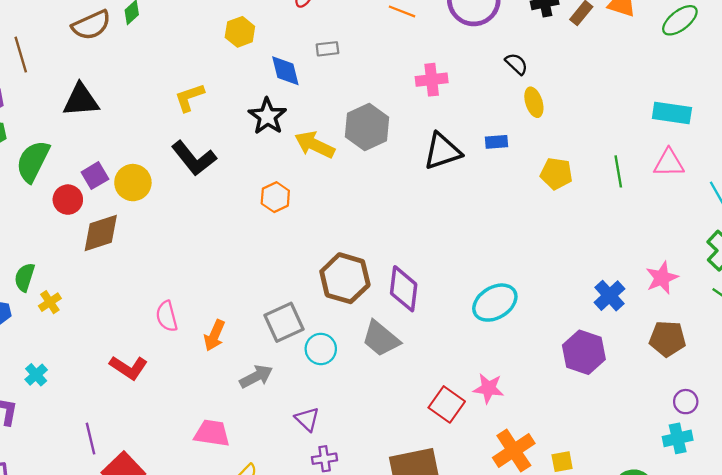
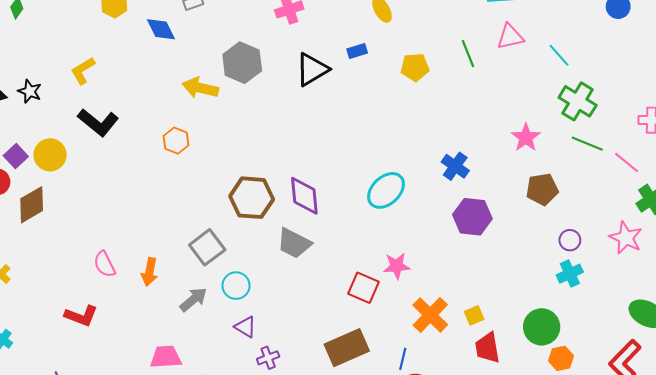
black star: (267, 116) -> (30, 91), moved, size x0.7
blue cross: (609, 296) -> (455, 166), moved
cyan circle: (321, 349) -> (236, 286), moved

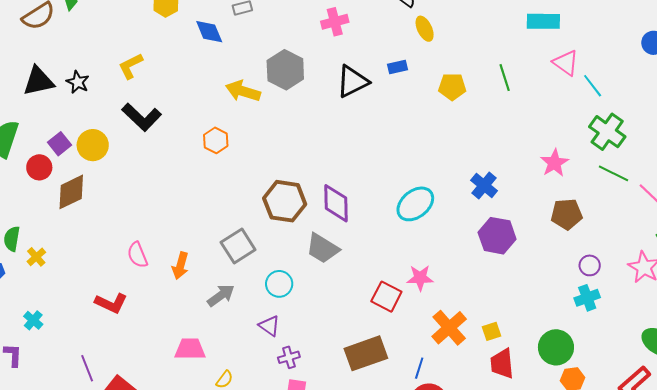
pink triangle: (510, 37) -> (566, 63), moved, turned 44
cyan circle: (236, 286) -> (279, 284), moved

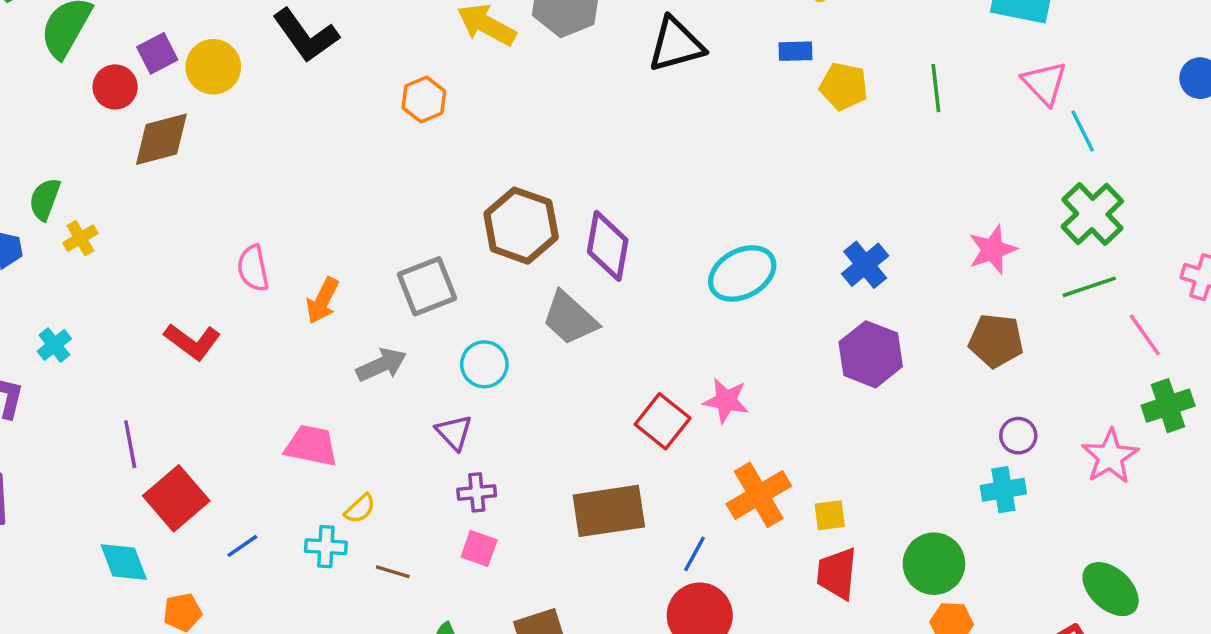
blue rectangle: (397, 67) -> (795, 51), moved
green line: (614, 173) -> (1089, 287), turned -56

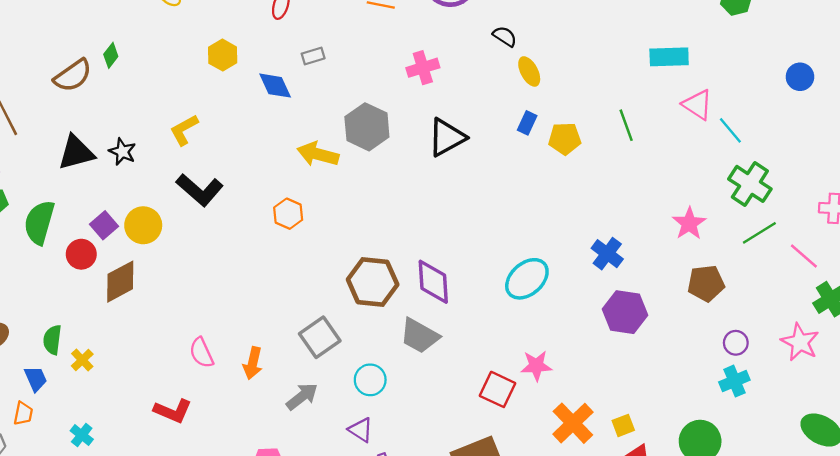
blue rectangle: (795, 51) -> (527, 123), turned -50

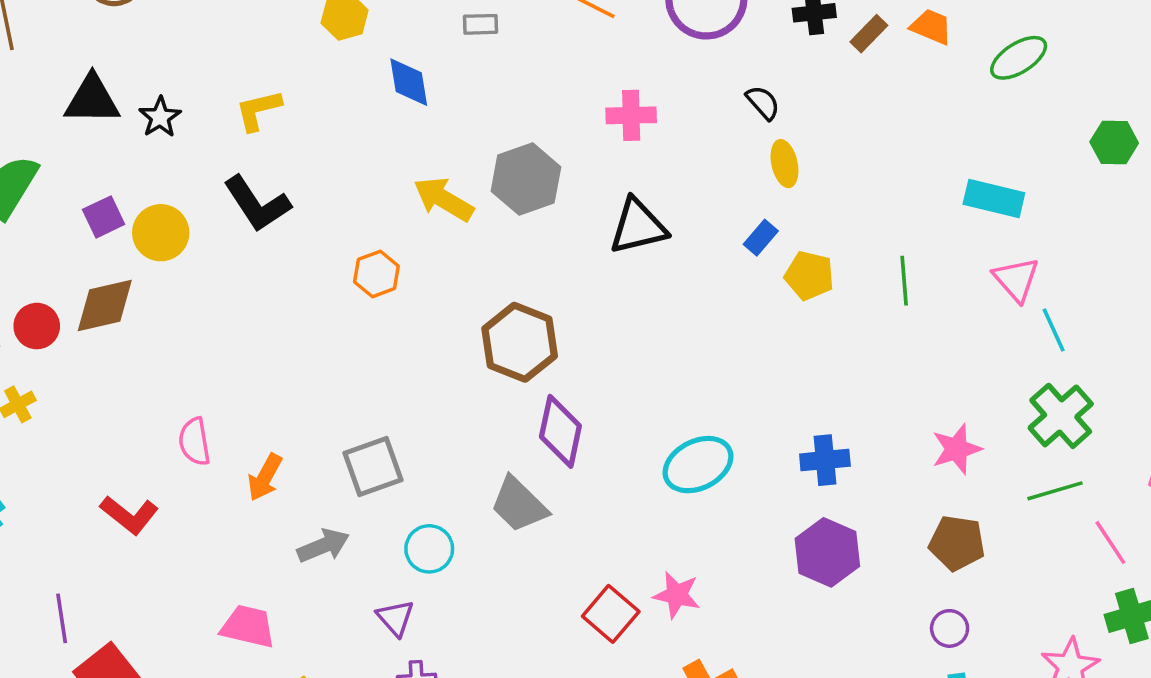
gray rectangle: (313, 56) -> (481, 24), moved
red circle: (81, 254) -> (37, 326), moved
blue cross: (607, 254) -> (825, 460), turned 32
brown hexagon: (373, 282) -> (520, 342), moved
purple circle: (736, 343) -> (950, 628), moved

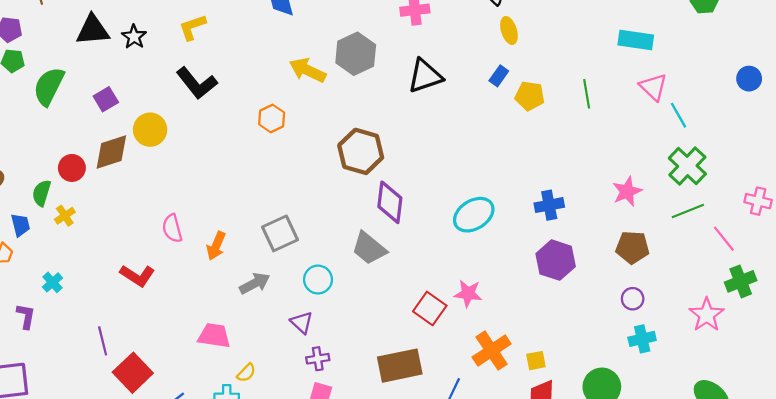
yellow circle: (161, 233) -> (150, 130), moved

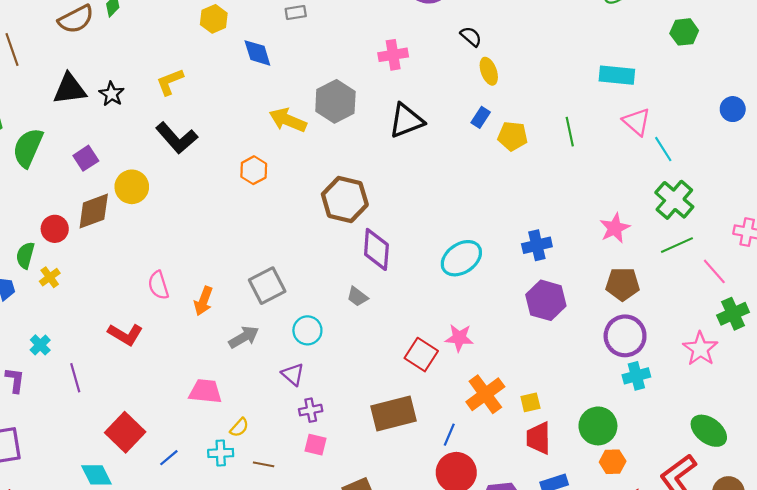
gray trapezoid: (369, 248) -> (357, 297), size x0.6
purple circle: (633, 299) -> (625, 336), size x1.8
purple line: (103, 341) -> (75, 378), moved

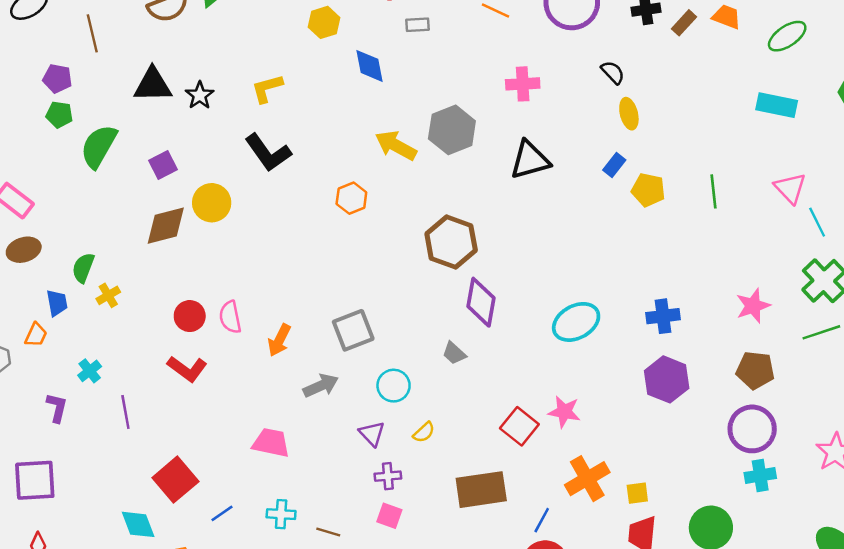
cyan rectangle: (617, 75) -> (777, 105), moved
red circle: (55, 229) -> (190, 316), moved
yellow semicircle: (239, 427) -> (424, 432), moved

